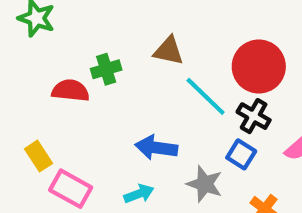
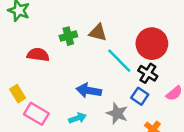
green cross: (106, 69) -> (68, 36), moved

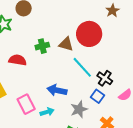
red circle: (152, 44) -> (89, 34), moved
gray star: (117, 113) -> (79, 109), turned 30
pink rectangle: (36, 114) -> (26, 104), moved, turned 30

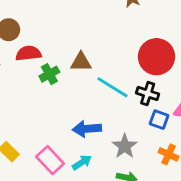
red circle: (89, 34) -> (157, 57), moved
red semicircle: (18, 60) -> (28, 53), moved
blue square: (98, 96) -> (159, 120), moved

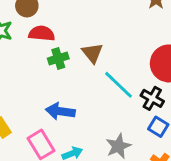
brown triangle: (81, 62) -> (92, 53), turned 40
blue arrow: (87, 129) -> (60, 111), moved

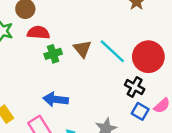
cyan line: (118, 85) -> (112, 51), moved

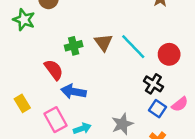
red semicircle: (38, 33) -> (54, 70), moved, turned 45
red circle: (148, 57) -> (169, 54), size x0.7

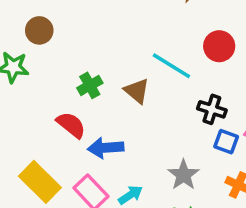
brown triangle: (103, 42) -> (137, 91), moved
red circle: (169, 54) -> (219, 46), moved
yellow rectangle: (22, 103) -> (40, 182), size x1.6

